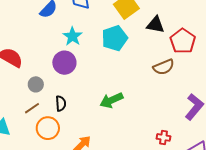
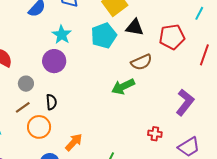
black triangle: (155, 25) -> (135, 27), moved
red pentagon: (183, 41) -> (172, 37), turned 30
brown semicircle: (164, 67) -> (141, 62), moved
green arrow: (111, 100) -> (123, 87), moved

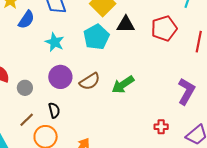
purple circle: (54, 61) -> (60, 77), moved
brown semicircle: (141, 62) -> (90, 81), moved
gray circle: (26, 84) -> (25, 88), moved

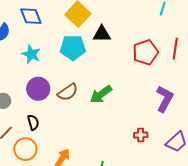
red pentagon: (164, 28) -> (145, 52), moved
cyan pentagon: (96, 37) -> (73, 48), turned 30

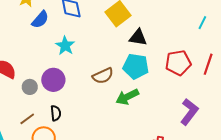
cyan pentagon: (73, 48) -> (136, 66), moved
purple circle: (38, 89) -> (53, 80), moved
brown semicircle: (68, 92) -> (103, 76), moved

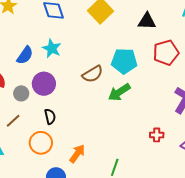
blue semicircle: (40, 20) -> (25, 55), moved
black triangle: (138, 37) -> (147, 21), moved
brown line: (27, 119) -> (13, 121), moved

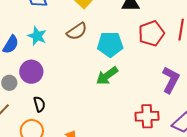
brown semicircle: (93, 74) -> (77, 31), moved
red cross: (157, 135) -> (147, 116), size x1.6

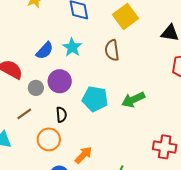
brown semicircle: (77, 31) -> (112, 50), turned 105
cyan pentagon: (110, 44) -> (95, 99), moved

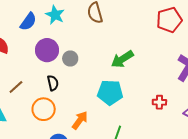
gray circle: (36, 88) -> (70, 58), moved
cyan pentagon: (95, 99) -> (110, 92), moved
red cross: (165, 147) -> (159, 102), size x0.6

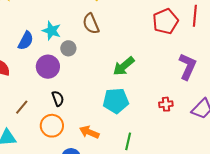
gray circle: (70, 58) -> (68, 48), moved
orange arrow: (80, 120) -> (89, 132), turned -96

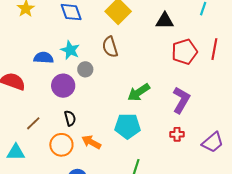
blue semicircle: (26, 41) -> (44, 58), turned -120
purple L-shape: (187, 67) -> (181, 100), moved
orange arrow: (89, 132) -> (91, 142), moved

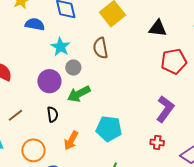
blue semicircle: (44, 58) -> (35, 24), moved
green arrow: (139, 92) -> (79, 94), moved
orange arrow: (91, 142) -> (71, 141), turned -96
orange circle: (61, 145) -> (33, 150), moved

